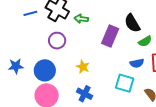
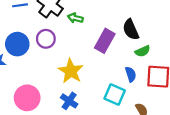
blue semicircle: (137, 63) -> (131, 74), turned -104
yellow star: (83, 67) -> (71, 71), size x1.6
blue circle: (45, 70) -> (17, 44), moved

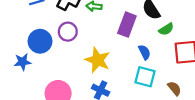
blue semicircle: (131, 74) -> (144, 52), moved

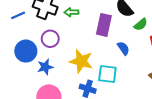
blue star: (23, 62) -> (45, 67), moved
cyan square: (145, 77) -> (107, 74), moved

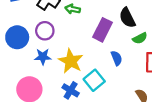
blue star: (45, 67) -> (43, 57), moved
cyan square: (107, 74) -> (94, 80), turned 30

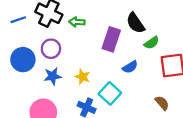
blue semicircle: (117, 58) -> (130, 67), turned 88
yellow star: (71, 61) -> (82, 77), size x0.6

